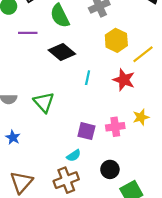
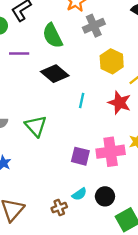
pink cross: (115, 127) -> (111, 152), size x1.4
cyan semicircle: (74, 156) -> (79, 194), moved
brown cross: (66, 180) -> (59, 208), size x0.6

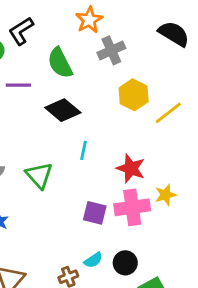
cyan line: (82, 100) -> (84, 150), moved
red star: (119, 103) -> (131, 168), moved

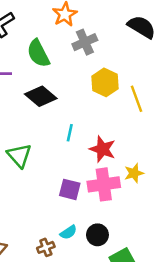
yellow line: (168, 113) -> (137, 99), turned -72
cyan line: (84, 150) -> (70, 133), moved

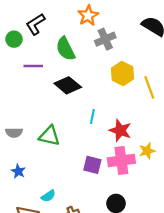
green triangle: (19, 155) -> (49, 136), turned -35
cyan semicircle: (68, 232) -> (48, 196), moved

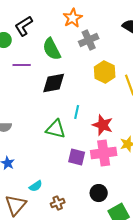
black diamond: (68, 85) -> (54, 83), turned -50
green triangle: (49, 136) -> (56, 129), moved

